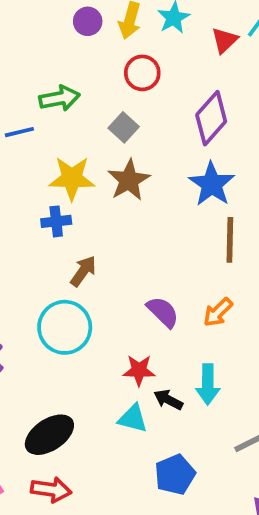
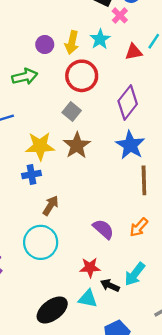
red triangle: (225, 40) -> (134, 52), turned 36
red circle: (142, 73) -> (82, 76), size x1.4
green arrow: (59, 98) -> (25, 77), moved
cyan arrow: (208, 384) -> (135, 274), turned 40
black ellipse: (49, 435) -> (52, 310), moved

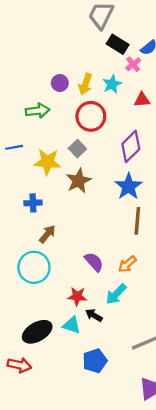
yellow star: (40, 146) -> (47, 162), moved
cyan arrow: (135, 274) -> (116, 294), moved

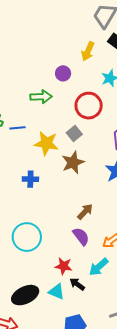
yellow arrow: (85, 84) -> (88, 51), moved
brown arrow: (47, 234) -> (85, 212), moved

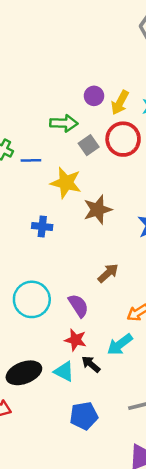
yellow arrow: (88, 51) -> (120, 103), moved
gray square: (74, 133) -> (89, 145), moved
purple semicircle: (81, 236) -> (78, 306), moved

